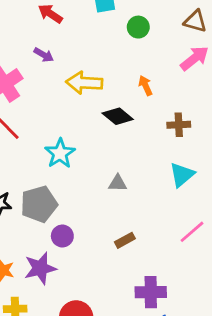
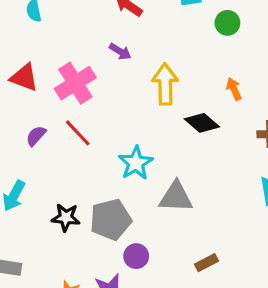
yellow arrow: (84, 83) -> (165, 84), turned 84
gray triangle: (118, 183) -> (176, 197), moved, size x1.6

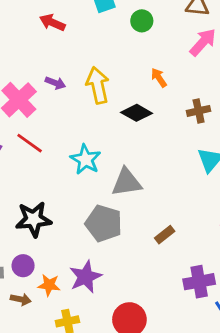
purple arrow: (120, 52) -> (55, 83), moved
black star: (66, 217) -> (34, 219), size x1.4
gray pentagon: (111, 220) -> (104, 223), moved, turned -30
purple circle: (136, 256) -> (23, 266), moved

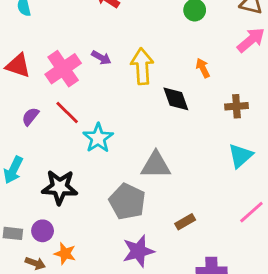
black diamond: (137, 113) -> (176, 99), turned 32
cyan star: (86, 159) -> (98, 138), moved
purple star: (85, 277) -> (138, 251), moved

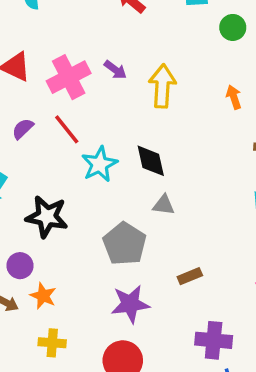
black diamond: (176, 99) -> (151, 161), moved
gray triangle: (156, 165) -> (164, 205), size x0.6

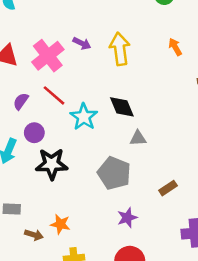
purple circle: (20, 266) -> (34, 133), moved
purple star: (130, 304) -> (127, 218), size x0.7

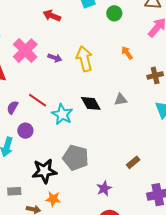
pink cross: (48, 56) -> (25, 51), moved
gray triangle: (138, 138) -> (121, 99), moved
black star: (52, 164) -> (44, 171), moved
gray pentagon: (114, 173) -> (76, 158), moved

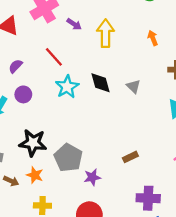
gray triangle: (121, 99) -> (134, 86), turned 40
red line: (38, 100) -> (54, 57), moved
gray pentagon: (76, 158) -> (68, 158), moved

